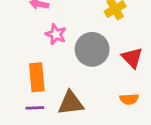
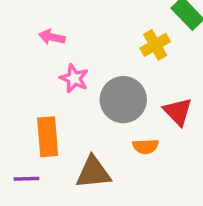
orange semicircle: (129, 99) -> (146, 146), moved
purple line: (35, 108) -> (26, 179), moved

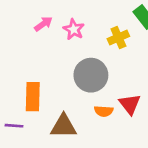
pink arrow: (52, 37) -> (43, 24), turned 126
pink star: (74, 78) -> (74, 29), moved
red triangle: (178, 112) -> (130, 104), moved

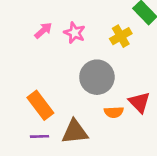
orange rectangle: (33, 97) -> (40, 105), turned -32
purple line: (14, 126) -> (39, 136), moved

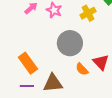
orange semicircle: (114, 112) -> (82, 69), turned 48

